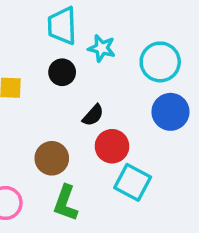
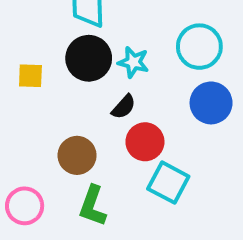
cyan star: (102, 48) -> (133, 62), moved
black circle: (62, 72) -> (89, 58), size x1.5

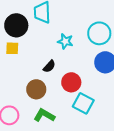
black circle: (89, 58) -> (16, 25), moved
black semicircle: (124, 107) -> (49, 66), moved
green L-shape: (93, 206) -> (44, 115), turned 100

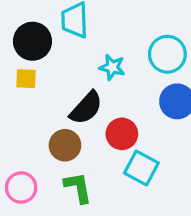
black semicircle: (49, 66) -> (86, 108), size x1.6
green L-shape: (44, 115) -> (78, 187), turned 50

